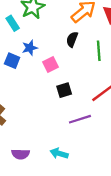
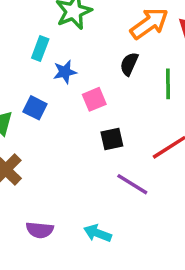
cyan rectangle: (13, 23) -> (40, 48), moved, turned 49
blue square: (12, 61) -> (35, 108), moved
purple line: (80, 119) -> (132, 184), turned 45

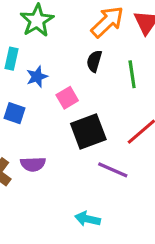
black square: (112, 139) -> (88, 131), size x1.6
purple semicircle: (40, 230) -> (33, 164), moved

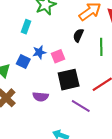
blue star: (37, 77) -> (39, 52), moved
purple semicircle: (33, 164) -> (41, 97), moved

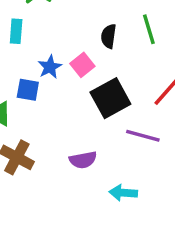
black semicircle: (78, 35) -> (109, 36), moved
purple semicircle: (41, 97) -> (83, 160), moved

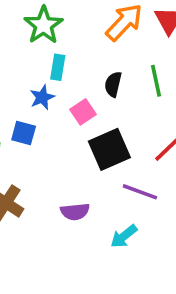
cyan rectangle: (16, 31) -> (58, 67), moved
blue star: (50, 67) -> (42, 97), moved
cyan arrow: (123, 193) -> (124, 236), moved, turned -48

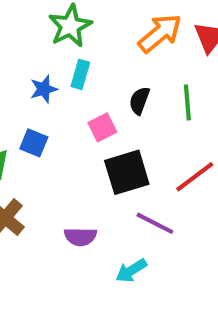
blue star: (42, 97) -> (44, 89), moved

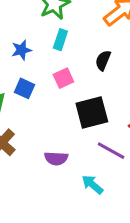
blue star: (44, 89) -> (21, 50), moved
pink square: (102, 127) -> (63, 78), moved
cyan arrow: (131, 271) -> (92, 185), turned 70

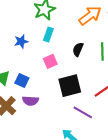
blue square: (25, 88) -> (22, 81), moved
purple semicircle: (56, 158) -> (30, 101), moved

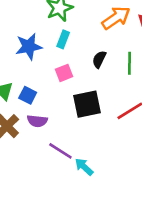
blue star: (21, 41) -> (29, 47), size x1.5
purple line: (83, 112) -> (60, 151), moved

